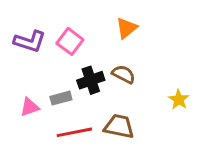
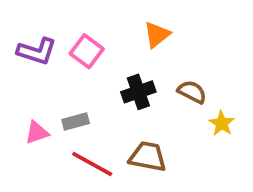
brown semicircle: (124, 74) -> (192, 92), moved
black cross: (91, 80) -> (138, 92), moved
red line: (74, 132) -> (92, 164), turned 40

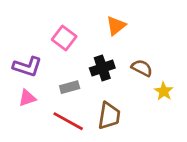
purple L-shape: (37, 51) -> (27, 67), moved
gray rectangle: (76, 121) -> (70, 87), moved
brown trapezoid: (148, 157) -> (109, 116), turned 88

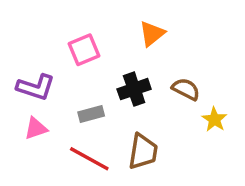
pink square: (64, 38) -> (84, 50), turned 30

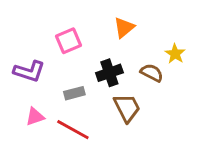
yellow star: (214, 119) -> (175, 54), moved
pink triangle: (36, 128) -> (35, 117), moved
brown trapezoid: (143, 152) -> (127, 108), moved, turned -36

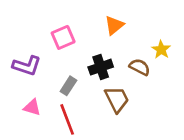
gray rectangle: (74, 93) -> (68, 86), turned -42
pink triangle: (35, 117) -> (32, 107), turned 36
red line: (73, 130) -> (67, 119), turned 40

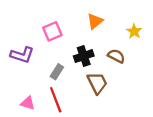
yellow star: (161, 50) -> (134, 31), moved
pink triangle: (32, 107) -> (28, 103), moved

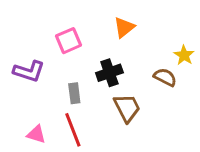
yellow star: (134, 31) -> (184, 55), moved
brown semicircle: (116, 56) -> (165, 77), moved
gray rectangle: (57, 72) -> (74, 93), turned -40

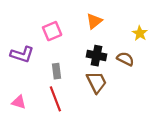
yellow star: (184, 55) -> (140, 33), moved
black cross: (109, 73) -> (97, 56), moved, turned 30
pink triangle: (36, 134) -> (19, 102), moved

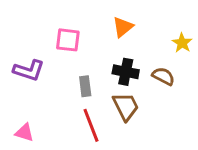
pink square: (52, 31) -> (68, 40), turned 30
gray rectangle: (57, 71) -> (85, 86), moved
red line: (55, 99) -> (91, 125), moved

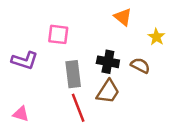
orange triangle: (123, 27) -> (123, 17), moved, turned -42
gray rectangle: (85, 86) -> (73, 74), size x1.5
brown trapezoid: (126, 107) -> (108, 92), turned 60

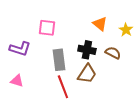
orange triangle: (123, 17) -> (100, 24), moved
pink triangle: (21, 114) -> (17, 81), moved

